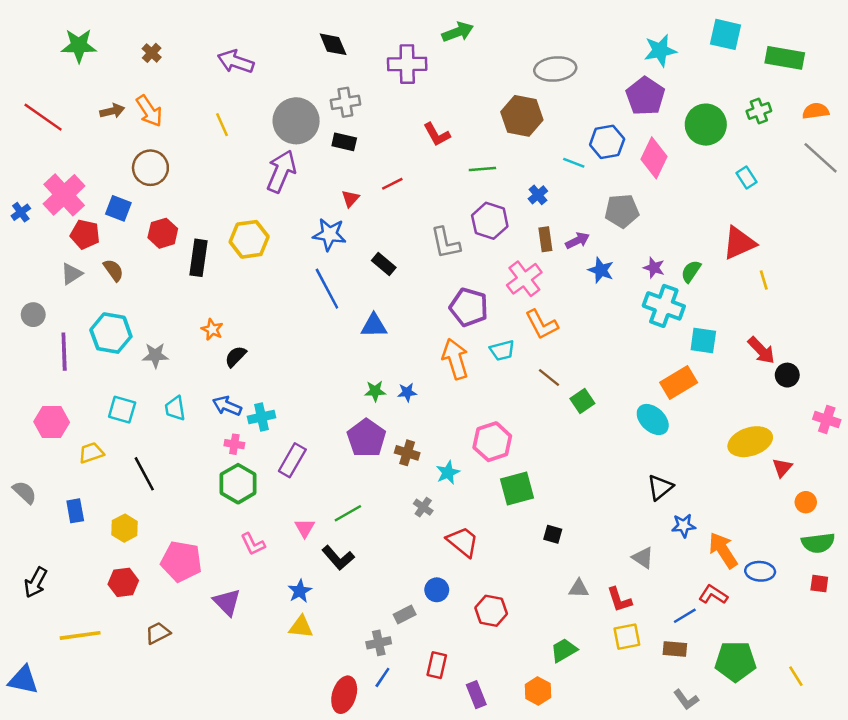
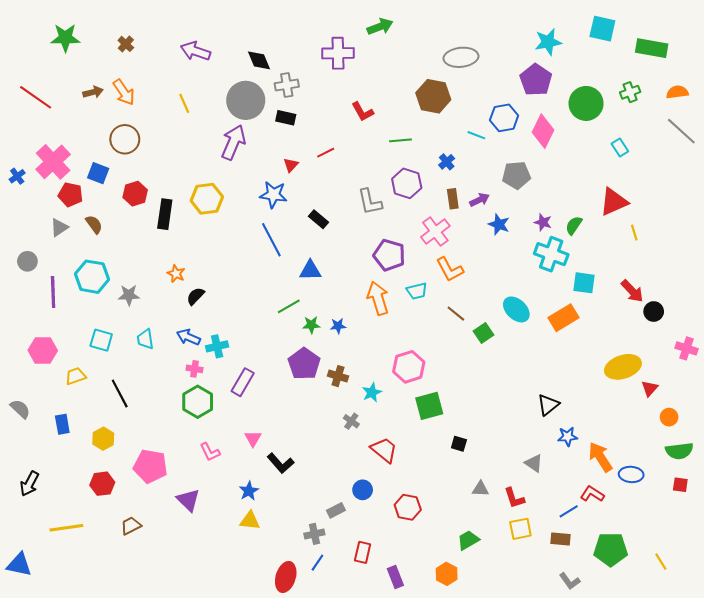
black diamond: (333, 44) -> (259, 60), moved
cyan ellipse: (653, 419) -> (516, 309), moved
green line: (348, 513) -> (289, 306), moved

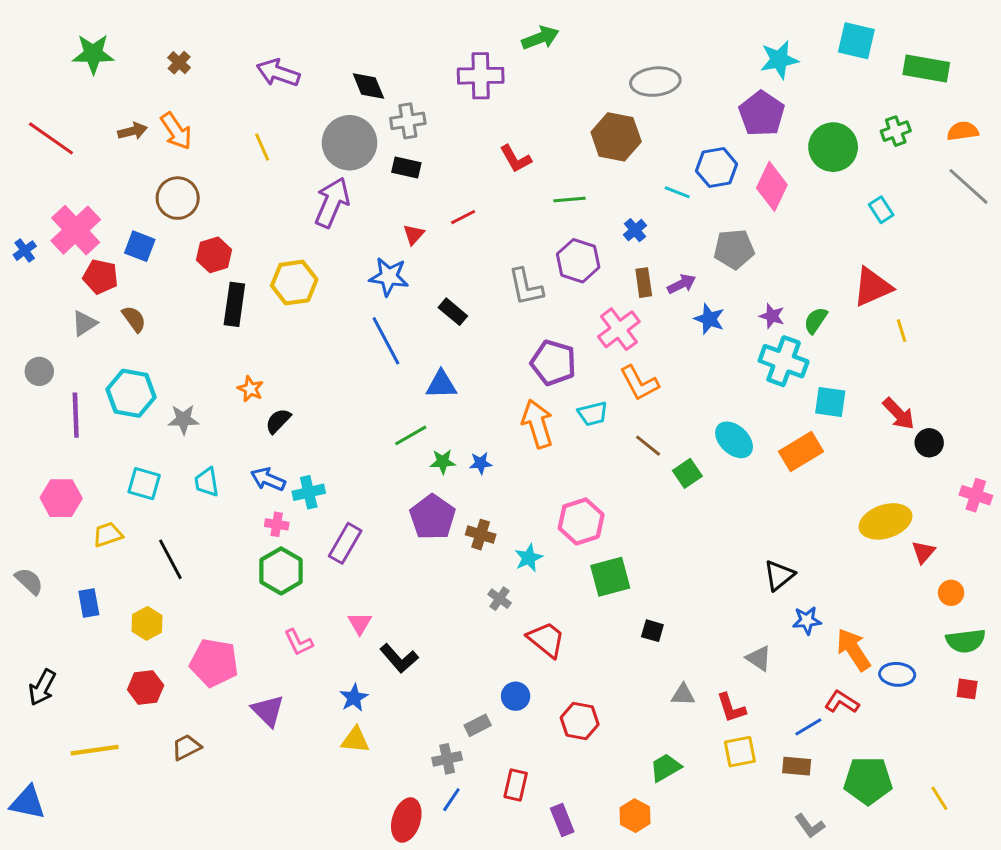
red hexagon: (135, 194) -> (214, 255), moved

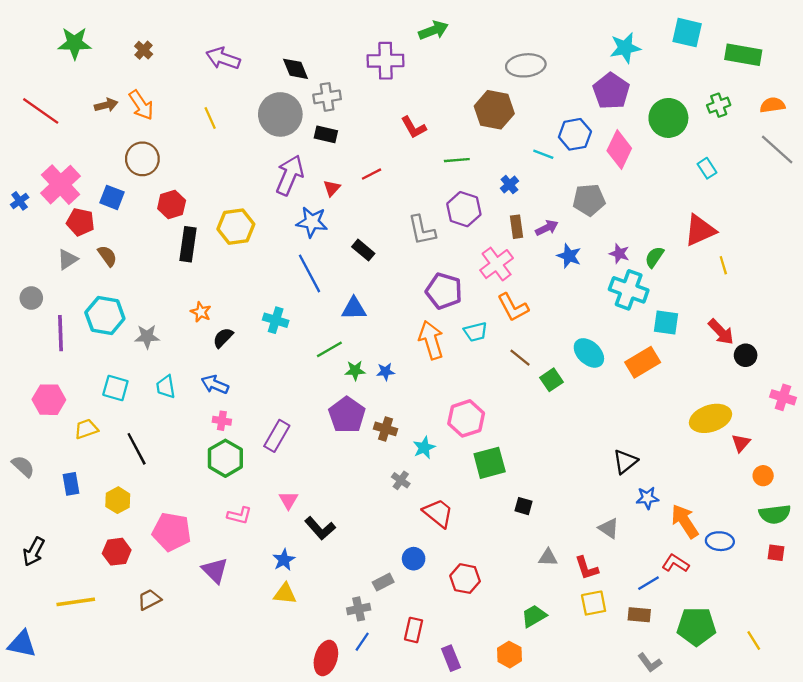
purple arrow: (332, 202) -> (290, 175), moved
cyan cross: (309, 492) -> (276, 320), moved, turned 30
pink L-shape: (299, 642) -> (239, 515), turned -50

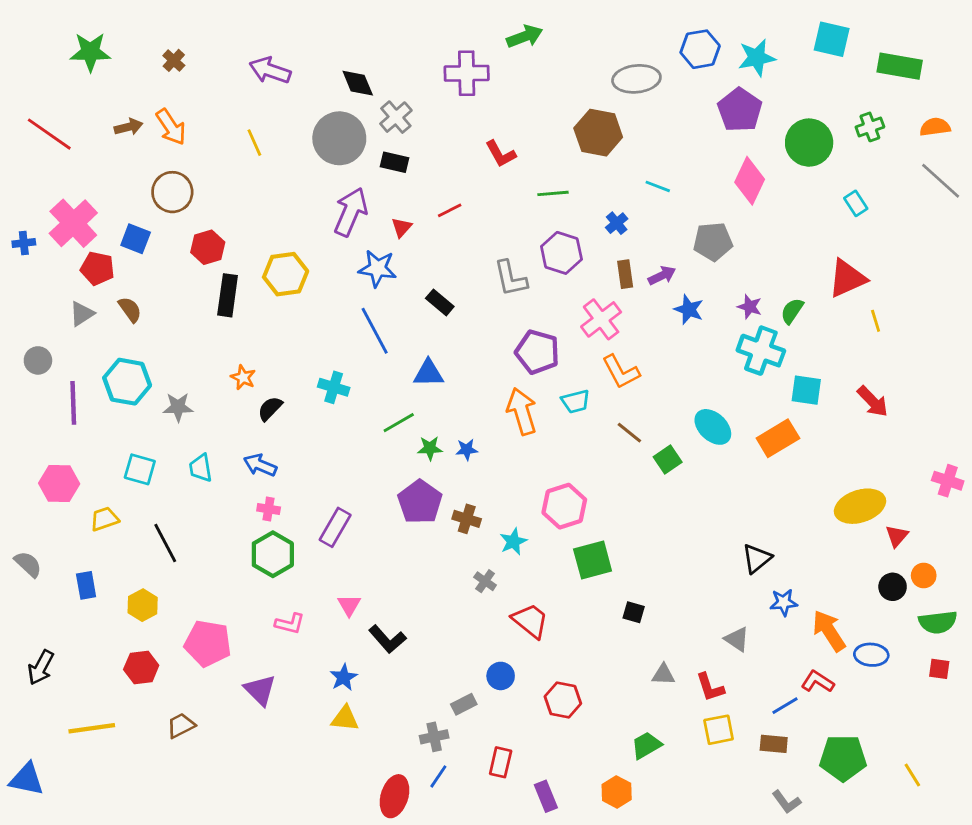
gray cross: (327, 97) -> (396, 117), turned -32
blue hexagon: (575, 134) -> (700, 49), moved
blue cross: (20, 201) -> (24, 243), turned 30
black circle: (746, 355) -> (893, 587), moved

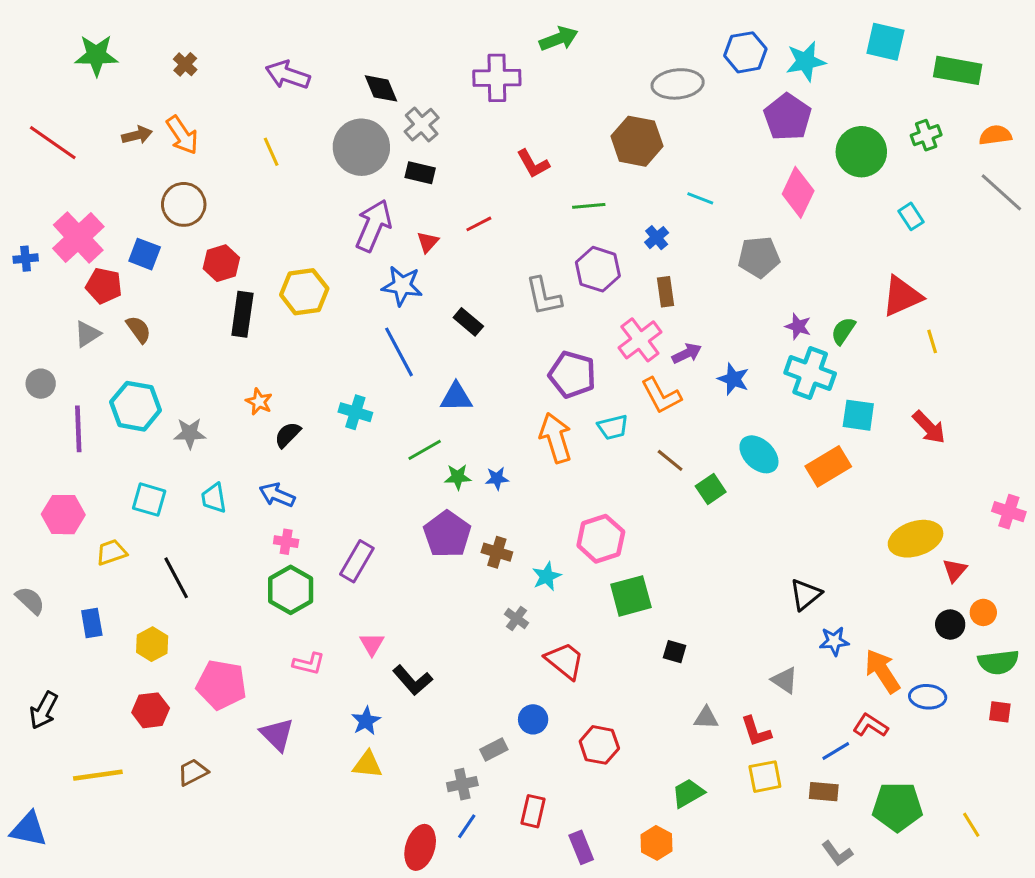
purple arrow: (662, 276) -> (687, 353), moved
blue star: (689, 309) -> (733, 379), moved

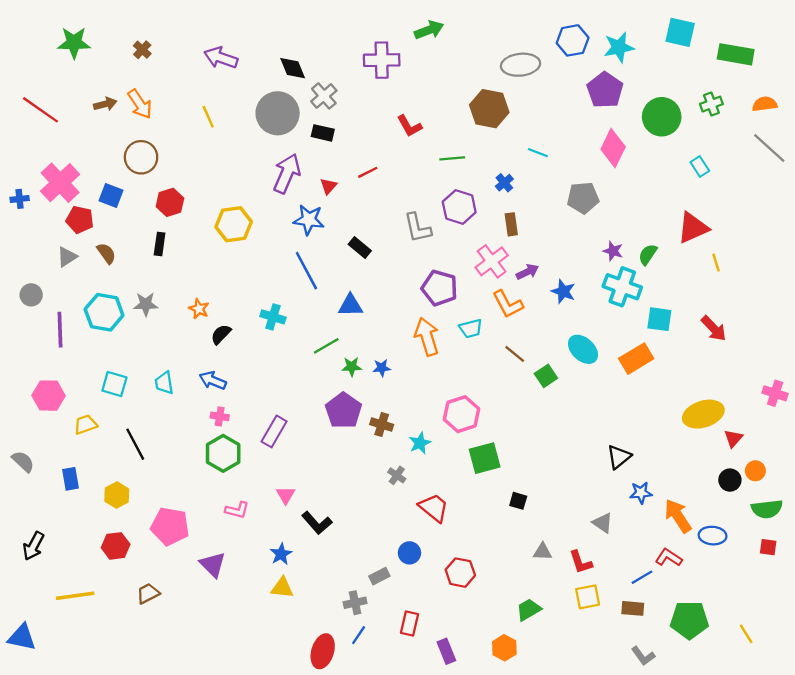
black rectangle: (242, 314) -> (160, 244), moved, size x0.7
gray star: (190, 433) -> (146, 304), moved

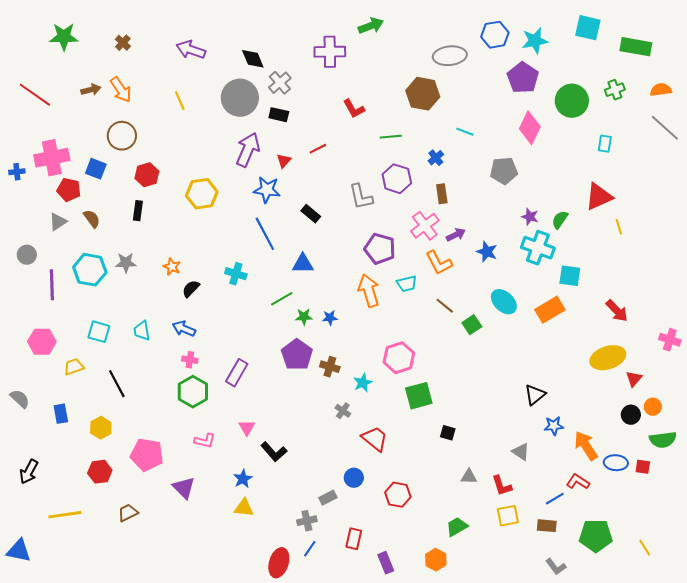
cyan rectangle: (700, 167) -> (605, 144), turned 42
pink cross: (60, 183) -> (52, 158), turned 32
red arrow: (714, 328) -> (617, 311), moved
red square: (768, 547) -> (643, 467), moved

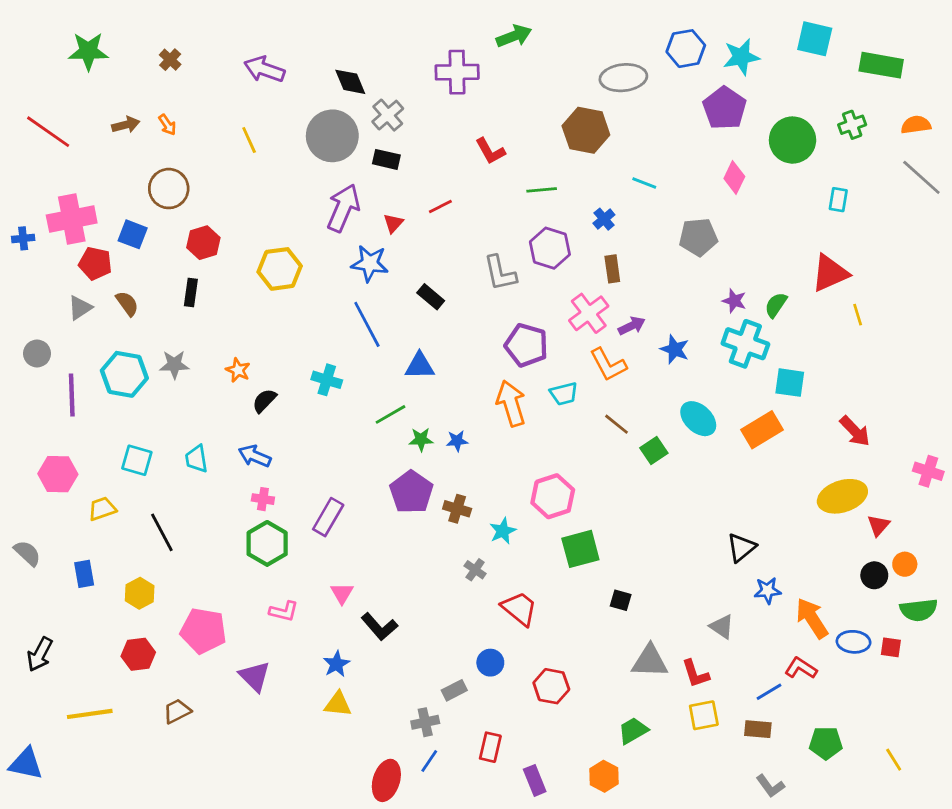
orange arrow: (121, 90) -> (167, 125), size x0.6
pink diamond: (530, 128) -> (734, 177), size x0.7
gray triangle: (469, 477) -> (650, 661), size x1.6
green pentagon: (596, 536) -> (826, 743), size x0.7

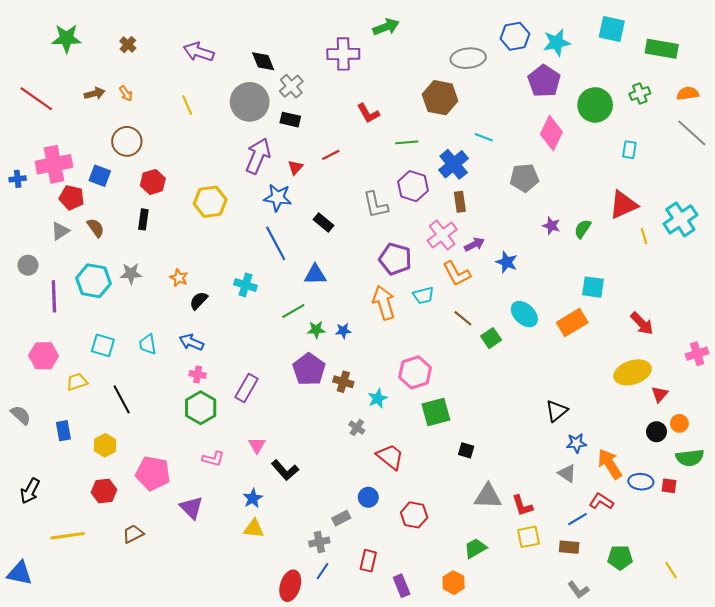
pink diamond: (734, 177) -> (551, 133), size x1.4
blue cross: (604, 219) -> (454, 164), size x1.8
cyan cross: (745, 344) -> (680, 219), moved, turned 36
pink cross: (928, 471) -> (697, 354), turned -35
gray triangle: (722, 627) -> (567, 473), moved

